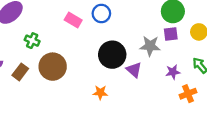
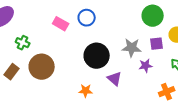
purple square: (171, 34) -> (157, 44), moved
purple triangle: (134, 70) -> (115, 79), moved
purple star: (173, 72) -> (146, 66), moved

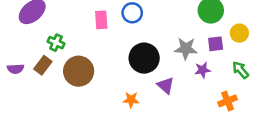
pink rectangle: (61, 24) -> (101, 20), turned 56
brown rectangle: (12, 72) -> (43, 65), moved

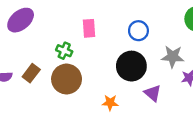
blue circle: (132, 13) -> (138, 31), moved
green cross: (56, 43) -> (64, 51), moved
orange star: (131, 100) -> (110, 103), moved

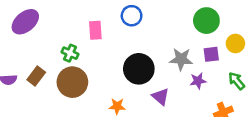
blue circle: (138, 31) -> (132, 16), moved

